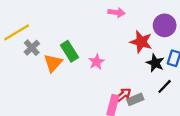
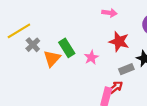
red star: (141, 42) -> (119, 41), moved
gray rectangle: (135, 99) -> (126, 69), moved

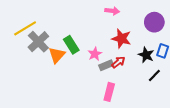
gray cross: (33, 45) -> (38, 42), size x1.5
gray rectangle: (126, 69) -> (106, 65), moved
red arrow: (116, 87) -> (118, 62), moved

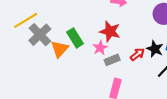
red star: (121, 39) -> (110, 31), moved
red arrow: (118, 62) -> (137, 54), moved

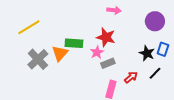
gray cross: (40, 35) -> (38, 59), moved
green rectangle: (75, 38) -> (74, 43), turned -54
red arrow: (137, 54) -> (131, 77), moved

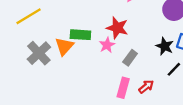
gray rectangle: (108, 63) -> (130, 58), moved, turned -32
red arrow: (131, 77) -> (146, 87), moved

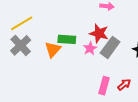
gray cross: (39, 53) -> (21, 45), moved
gray rectangle: (130, 58) -> (110, 47), moved, size x1.5

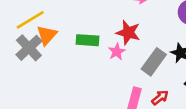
gray rectangle: (110, 47) -> (154, 62), moved
orange triangle: (53, 49) -> (47, 35), moved

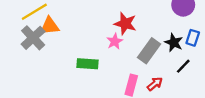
orange triangle: (47, 35) -> (50, 26), turned 42
green rectangle: (87, 40) -> (87, 64), moved

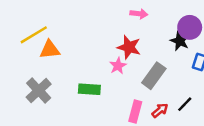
gray cross: (33, 38) -> (39, 91), moved
black star: (174, 43) -> (180, 41), moved
black line: (183, 66) -> (185, 104), moved

